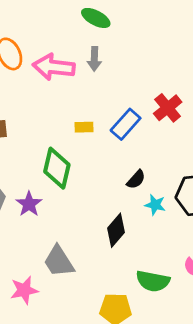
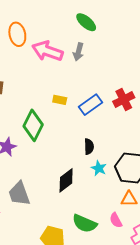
black semicircle: (136, 179) -> (89, 147), turned -56

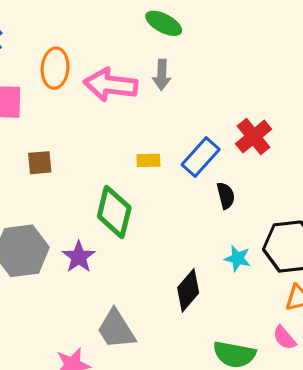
orange ellipse: (17, 34) -> (55, 68), turned 30
black semicircle: (89, 147) -> (226, 196), moved

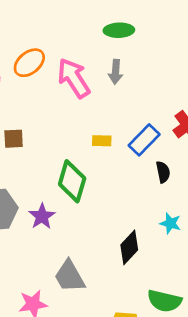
green ellipse: (164, 23) -> (119, 30), turned -32
orange ellipse: (55, 68) -> (29, 63), turned 44
pink arrow: (111, 85) -> (74, 78), turned 48

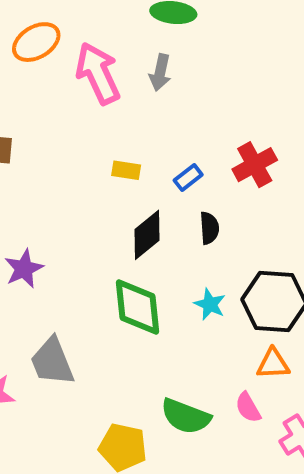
blue rectangle: (144, 140) -> (188, 177), size x0.6
green diamond: (72, 181) -> (138, 307), moved, turned -30
black diamond: (129, 247) -> (147, 235), moved

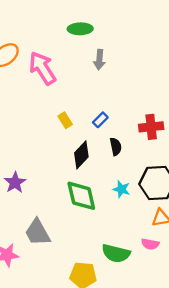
gray arrow: (160, 73) -> (99, 60), moved
red cross: (255, 165) -> (151, 127), moved, turned 30
yellow rectangle: (126, 170) -> (65, 120), turned 56
pink semicircle: (248, 407) -> (150, 244), turned -42

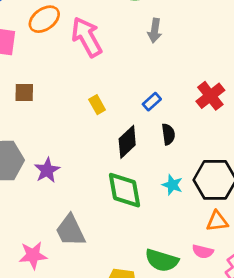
yellow rectangle: (65, 120) -> (97, 105), moved
red cross: (151, 127) -> (210, 96), moved, turned -35

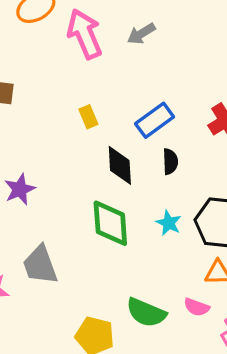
gray arrow: (155, 31) -> (141, 34), moved, turned 45
blue rectangle: (152, 102) -> (155, 120), size x1.6
black diamond: (127, 142) -> (120, 165), turned -56

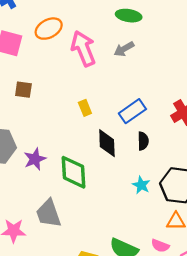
green diamond: (110, 223) -> (73, 172), moved

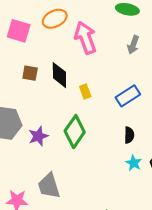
gray arrow: (124, 49) -> (133, 45), moved, turned -42
black semicircle: (143, 141) -> (129, 135), moved
black diamond: (107, 143) -> (59, 75), moved
green diamond: (73, 172) -> (75, 132), moved, turned 36

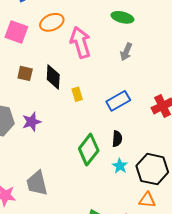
green diamond: (75, 132) -> (89, 149), moved
purple star: (38, 136) -> (32, 122), moved

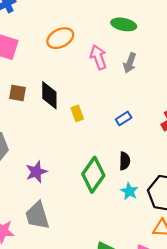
orange ellipse: (52, 22) -> (60, 38), moved
pink arrow: (80, 42) -> (98, 57), moved, size x0.7
blue rectangle: (118, 101) -> (124, 118), size x0.6
purple star: (32, 122) -> (36, 172), moved

